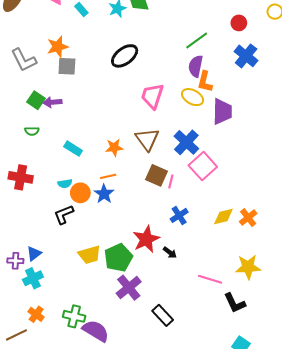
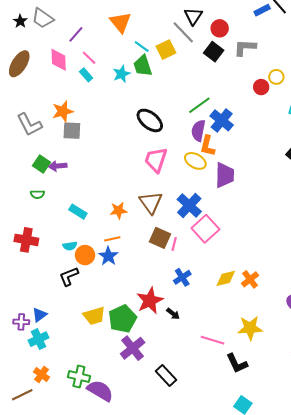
red circle: (239, 23) -> (261, 87), moved
black ellipse: (125, 56) -> (150, 120), moved, turned 76
blue cross: (246, 56) -> (222, 120), moved

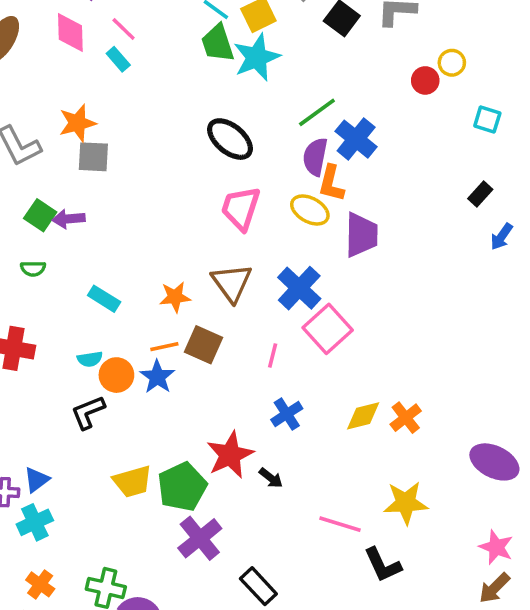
cyan star: (121, 74) -> (257, 57), moved, size x1.5
brown square: (160, 238) -> (203, 345), moved

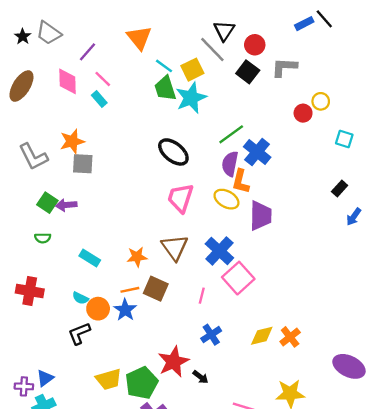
cyan semicircle: (90, 359) -> (80, 298), turned 35

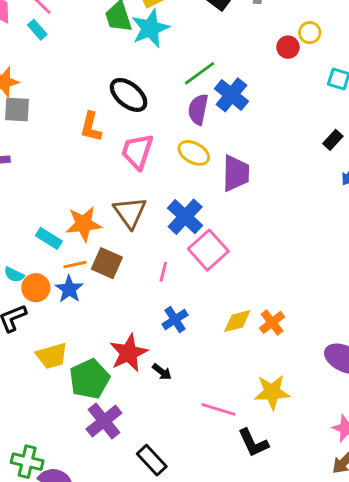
orange L-shape: (241, 181) -> (91, 127), moved
orange star: (137, 257) -> (84, 224), size x1.4
cyan rectangle: (90, 258) -> (49, 238), moved
yellow trapezoid: (109, 379) -> (52, 356), moved

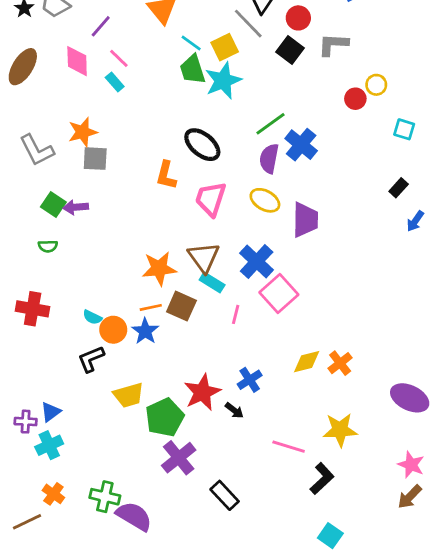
cyan rectangle: (49, 238) -> (212, 282), moved
blue cross: (175, 320) -> (250, 380), moved
black L-shape: (253, 443) -> (322, 479), turned -108

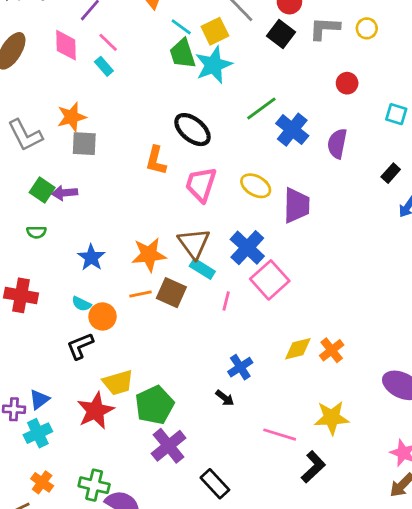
yellow circle: (376, 85) -> (367, 28), moved
purple semicircle: (269, 159) -> (337, 144), moved
blue star: (145, 331) -> (91, 257), moved
red star: (202, 392) -> (95, 411), moved

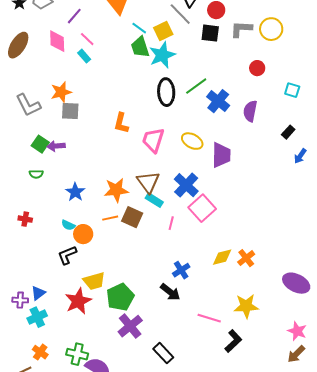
yellow circle: (367, 28) -> (271, 29), size x1.5
black square: (281, 34) -> (210, 33), turned -30
black ellipse: (192, 130) -> (166, 92), moved, turned 48
red cross: (21, 295) -> (25, 219), size x0.6
black arrow: (225, 398) -> (170, 292), size x1.5

